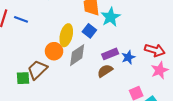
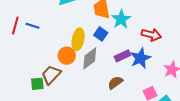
red arrow: (155, 50) -> (151, 35), moved
blue star: (128, 57) -> (140, 58), size x1.5
brown semicircle: (105, 71) -> (115, 83), moved

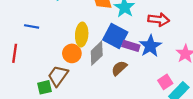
red line: (15, 25) -> (15, 53), moved
blue square: (101, 34) -> (115, 36), moved, size x1.6
purple rectangle: (122, 56) -> (131, 46), turned 49
brown semicircle: (115, 83) -> (119, 68), moved

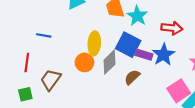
brown trapezoid: (58, 76) -> (51, 80), moved
pink square: (165, 82) -> (179, 91), size x1.5
green square: (45, 87) -> (25, 94), moved

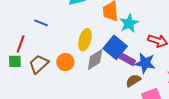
blue star: (164, 55) -> (145, 63), turned 30
orange circle: (84, 62) -> (65, 62), moved
brown semicircle: (132, 77) -> (133, 81), moved
green square: (25, 94) -> (15, 61), moved

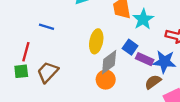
blue square: (115, 47) -> (130, 47), size x0.6
orange circle: (65, 62) -> (106, 80), moved

